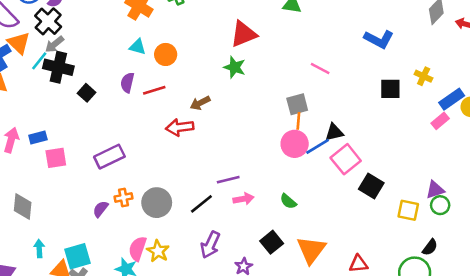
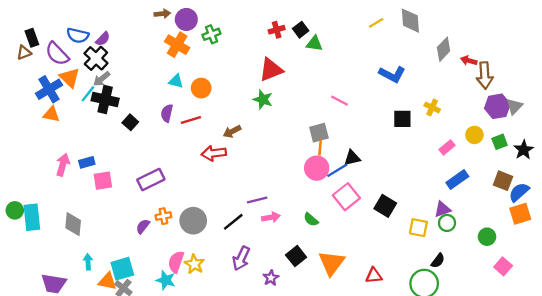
blue rectangle: (452, 99) -> (457, 180), moved
pink square: (346, 159) -> (346, 197), moved

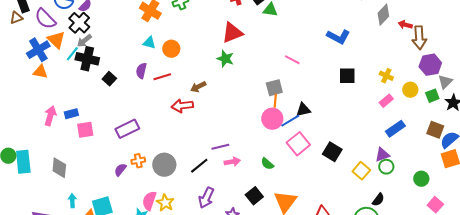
gray triangle: (514, 106) -> (445, 82), moved
yellow cross: (432, 107) -> (386, 76), moved
yellow square: (418, 228) -> (361, 171), turned 30

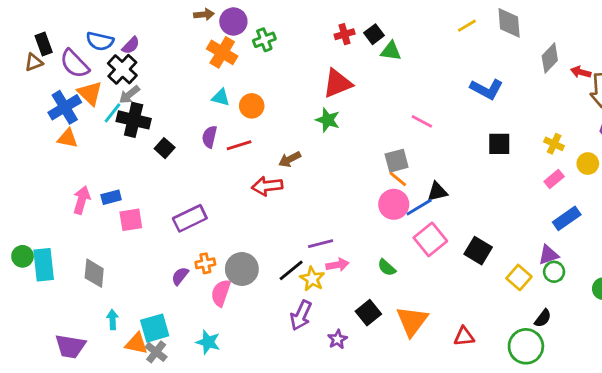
orange line: (275, 101) -> (398, 179), turned -56
pink semicircle: (149, 201) -> (221, 293), moved
yellow star: (165, 203) -> (312, 279), moved

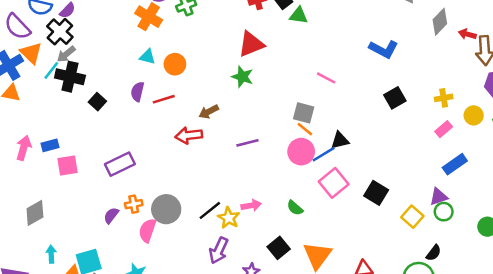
black square: (499, 144) -> (395, 98), turned -30
yellow cross: (554, 144) -> (444, 98), turned -35
gray square: (397, 161) -> (304, 113), turned 30
purple line: (321, 244) -> (247, 143), moved
gray diamond: (94, 273) -> (35, 213), turned 55

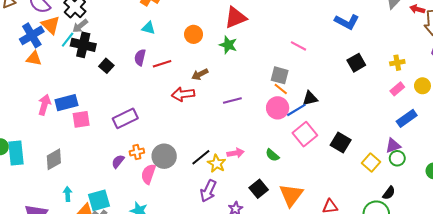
orange circle: (175, 64) -> (194, 34), moved
yellow circle: (474, 115) -> (422, 86), moved
blue rectangle: (50, 145) -> (66, 103), size x1.5

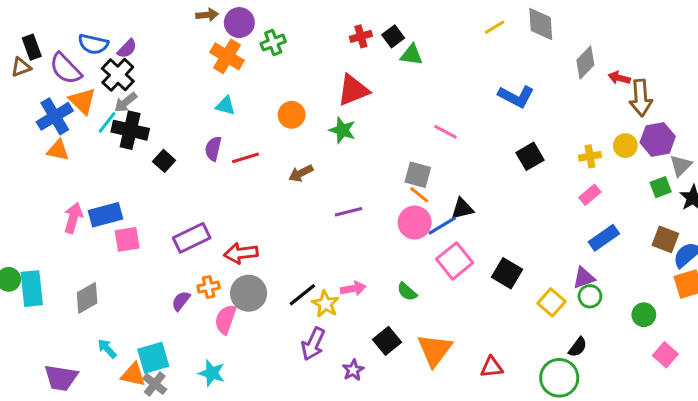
yellow circle: (422, 86) -> (625, 146), moved
red arrow: (183, 94) -> (241, 253), moved
cyan arrow: (68, 194) -> (107, 349), turned -40

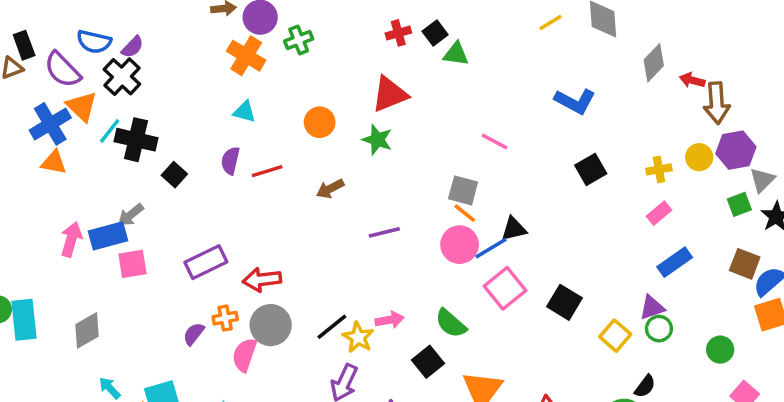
gray arrow: (126, 103) -> (131, 215), moved
green semicircle: (407, 292) -> (451, 323), size x1.4
black square: (387, 341) -> (428, 362), moved

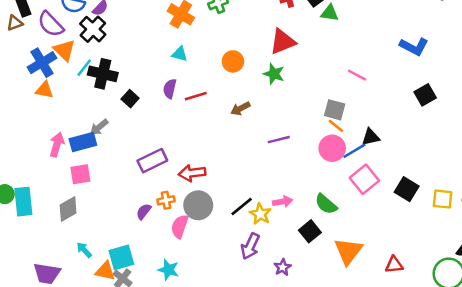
pink square: (132, 264) -> (80, 174), moved
yellow square: (615, 336) -> (443, 199), moved, turned -35

